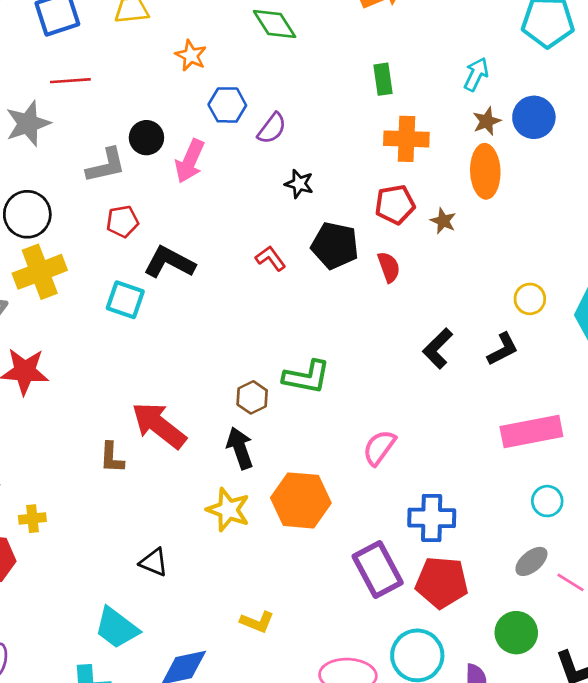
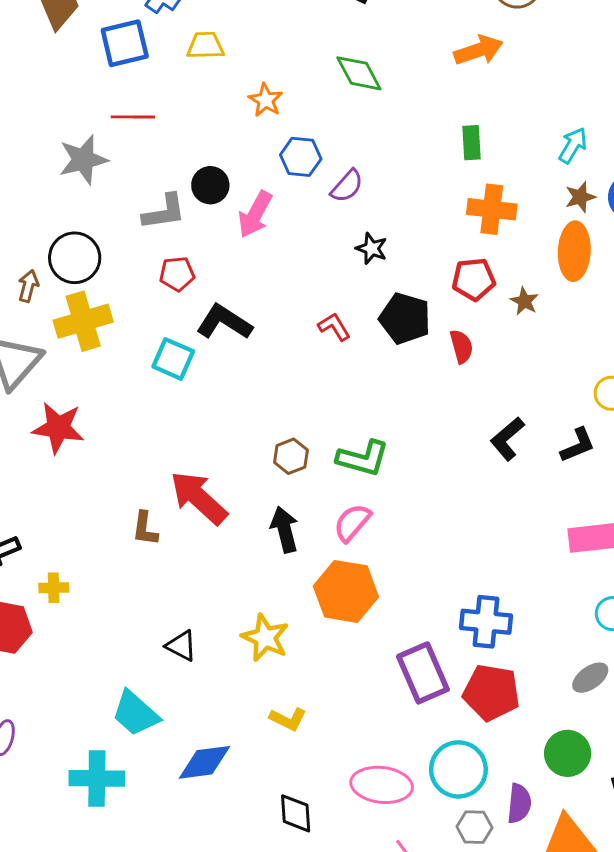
brown hexagon: (252, 397) -> (291, 456), moved
pink semicircle: (379, 448) -> (352, 523), moved
yellow star: (228, 510) -> (265, 638), moved

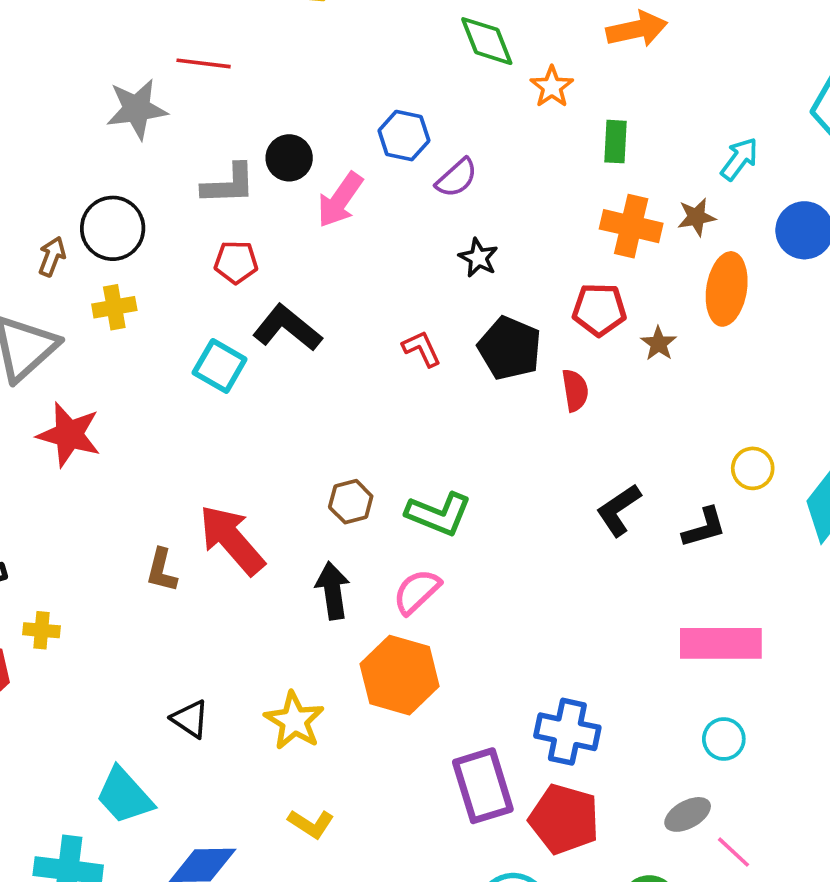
orange star: (266, 100) -> (552, 87), moved
brown star: (580, 197) -> (696, 217), moved
yellow cross: (83, 321) -> (114, 307), size x0.6

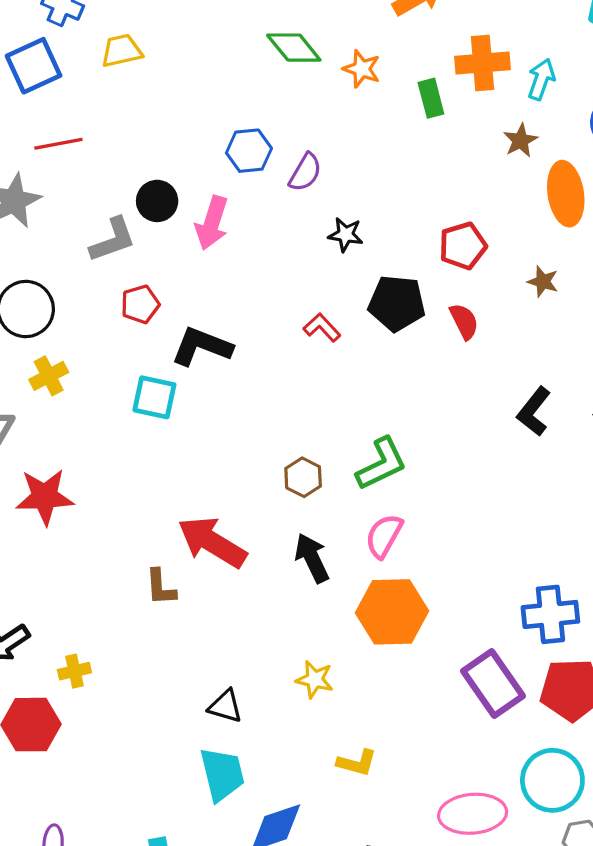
orange cross: (631, 226) -> (483, 63), moved
brown star: (659, 343) -> (543, 282), moved
green L-shape: (439, 514) -> (381, 464), turned -30
yellow star: (294, 721) -> (315, 679), size x0.7
cyan trapezoid: (124, 796) -> (222, 774), moved, turned -134

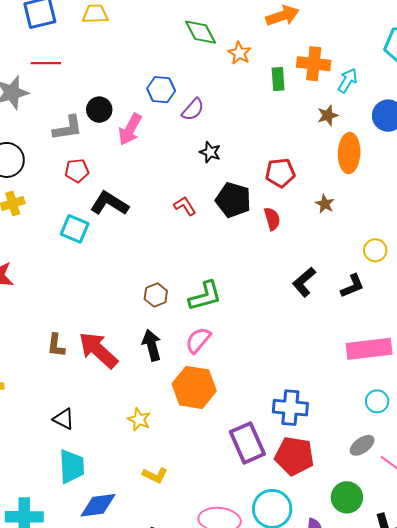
red arrow: (212, 542) -> (98, 350), moved
black triangle: (225, 706) -> (64, 419), moved

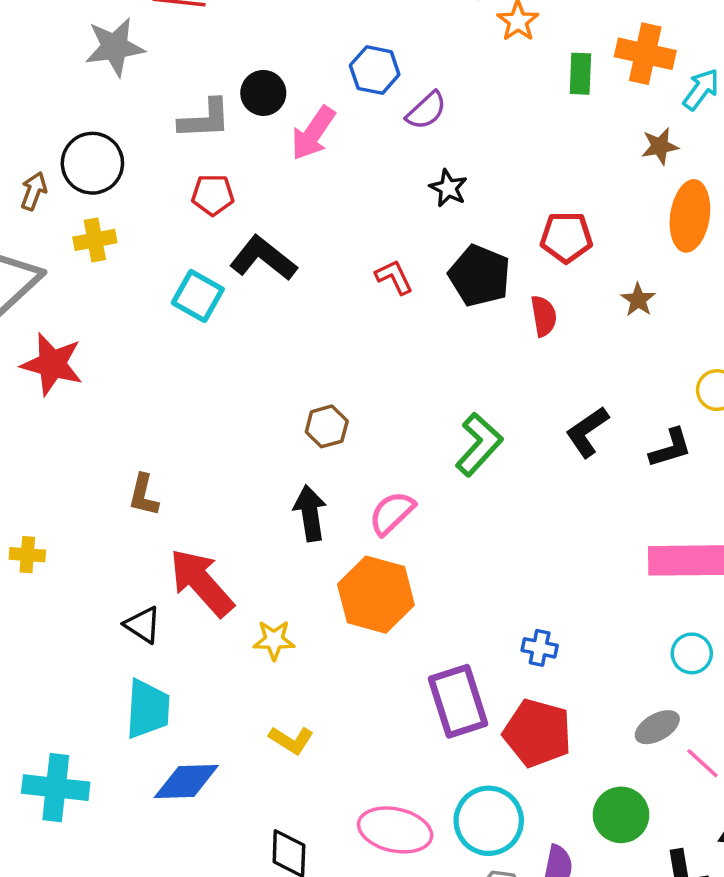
green L-shape: (205, 296) -> (479, 444), moved, turned -39
red arrow: (98, 350) -> (201, 583), moved
blue cross: (290, 408) -> (540, 648), size x0.6
yellow star: (139, 420) -> (274, 640), turned -30

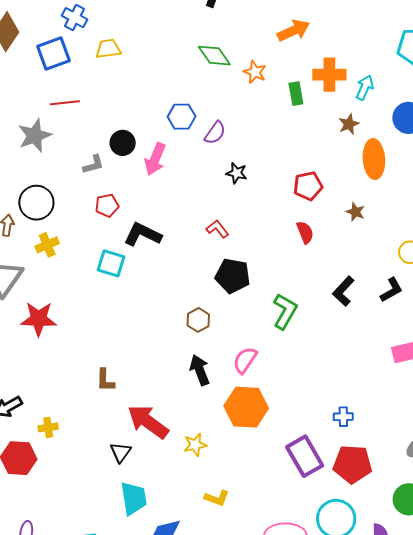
gray L-shape: (205, 119) -> (93, 165), size x0.7
black pentagon: (480, 276) -> (233, 276), moved
black triangle: (143, 625) -> (121, 452), turned 45

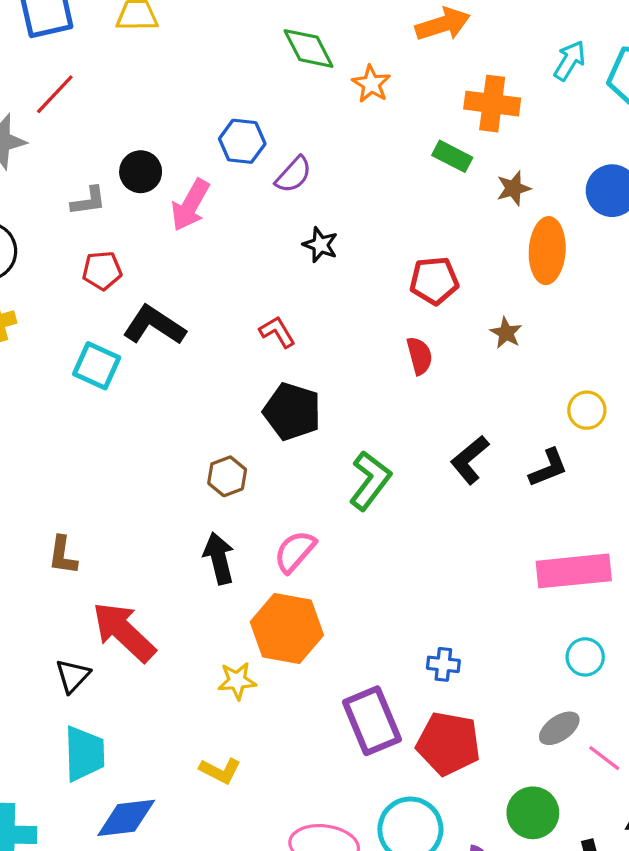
cyan arrow: (365, 88) -> (570, 61), moved
green rectangle: (296, 94) -> (452, 156), moved, turned -60
red line: (65, 103) -> (55, 94), turned -48
yellow star: (195, 445) -> (237, 681), moved

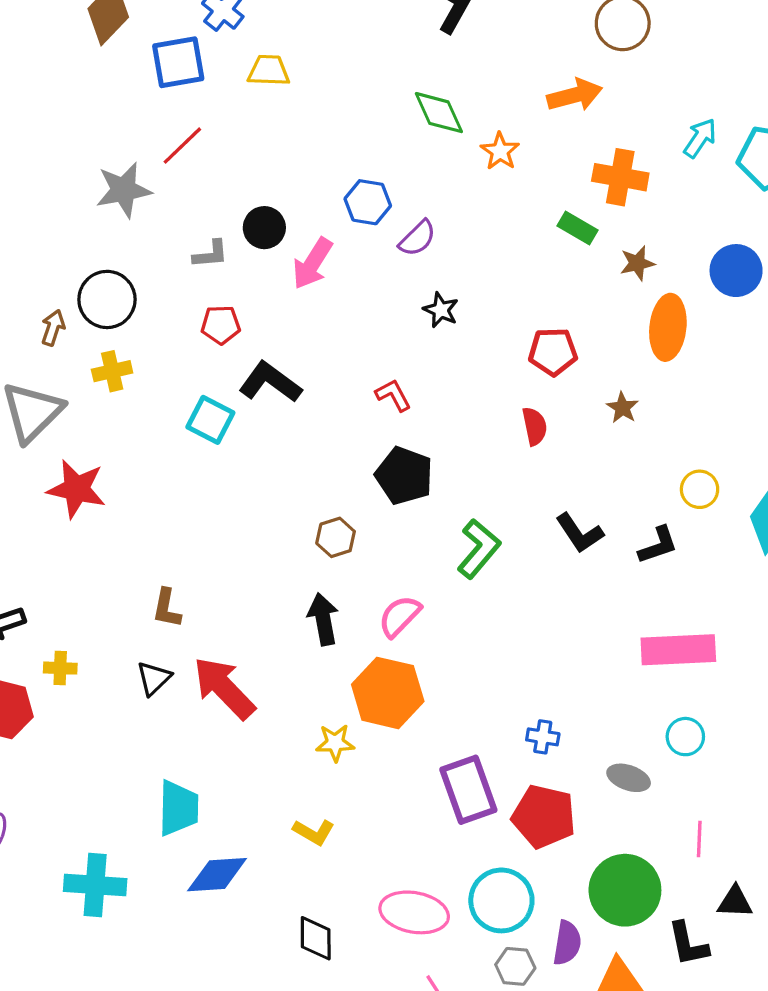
black L-shape: (470, 460) -> (580, 533), turned -87
black triangle: (73, 676) -> (154, 678), moved
gray ellipse: (559, 728) -> (629, 778), moved, turned 51
pink line: (604, 758) -> (699, 839), turned 52
green circle: (533, 813) -> (625, 890), size x1.4

